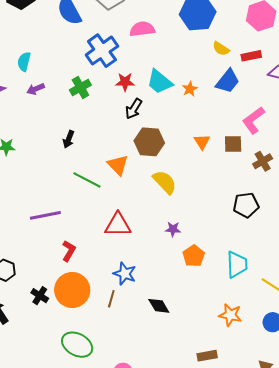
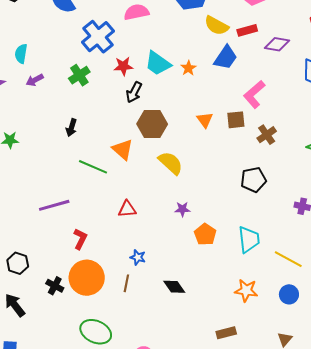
yellow semicircle: (221, 49) -> (217, 26), size x1.4
red triangle: (118, 225) -> (127, 209), size x0.7
blue star: (125, 274) -> (138, 257), size x0.7

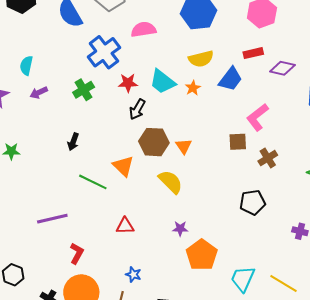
yellow semicircle: (217, 26) -> (201, 59), moved, turned -45
orange triangle: (205, 120) -> (184, 146), moved
orange pentagon: (205, 234) -> (202, 255), size x1.4
cyan trapezoid: (249, 239) -> (243, 279), moved, turned -152

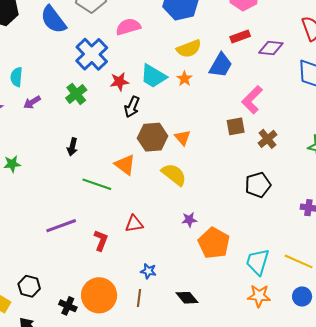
red L-shape: (77, 253) -> (101, 240), moved

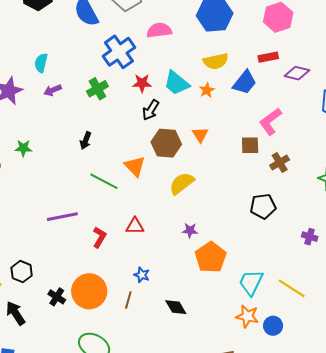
orange triangle: (183, 138) -> (200, 135), moved
yellow semicircle: (174, 174) -> (182, 183), turned -84
blue circle: (302, 296) -> (273, 326), moved

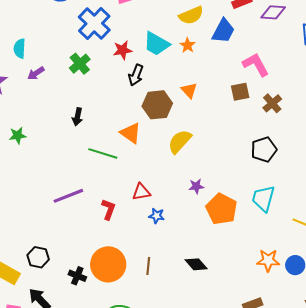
pink L-shape: (270, 121) -> (256, 65), turned 108
blue star: (142, 275) -> (157, 216), moved
cyan trapezoid: (251, 282) -> (263, 198), moved

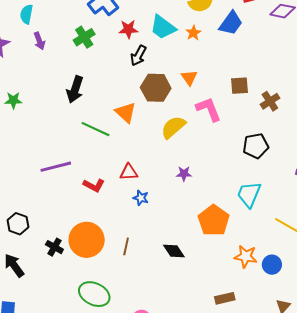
pink L-shape: (256, 65) -> (209, 109), moved
purple arrow: (36, 73) -> (39, 41), turned -84
black arrow: (77, 117) -> (75, 89), size x1.5
red L-shape: (109, 209) -> (94, 185), turned 90
orange pentagon: (222, 209) -> (214, 220), moved

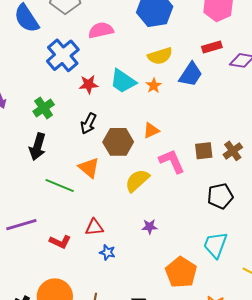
green cross: (84, 37) -> (44, 108), moved
black arrow: (138, 56) -> (88, 124), moved
orange triangle: (189, 78) -> (151, 130), turned 42
brown square: (240, 86) -> (204, 151), moved

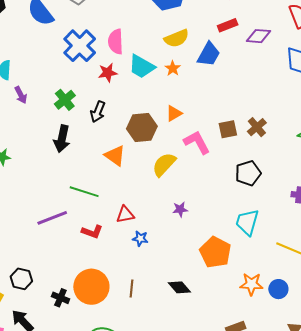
pink semicircle: (101, 30) -> (116, 42), moved, turned -75
black arrow: (88, 124) -> (98, 112), moved
green line: (60, 185) -> (84, 192), moved

